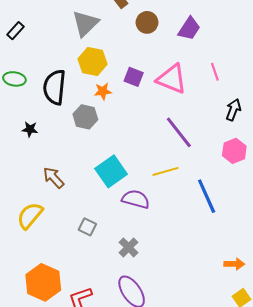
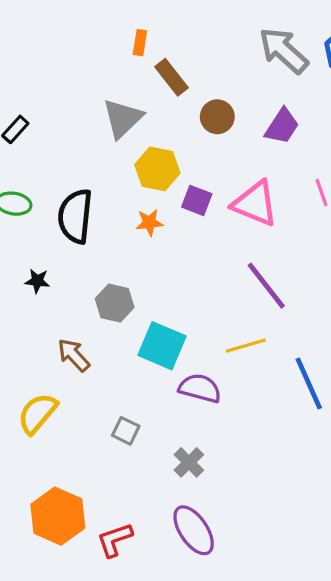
yellow hexagon: (93, 61) -> (157, 169), moved
gray hexagon: (85, 117) -> (115, 303), moved
cyan square: (111, 171) -> (162, 346), turned -32

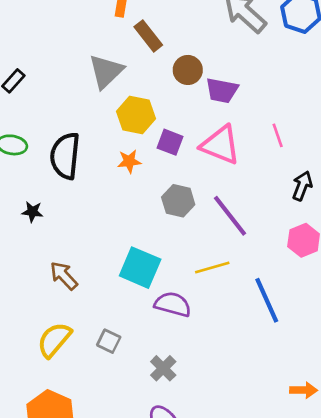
purple trapezoid: (282, 126) -> (222, 90), moved, turned 68
gray hexagon: (115, 303) -> (178, 201), moved
yellow semicircle: (37, 413) -> (54, 340), moved

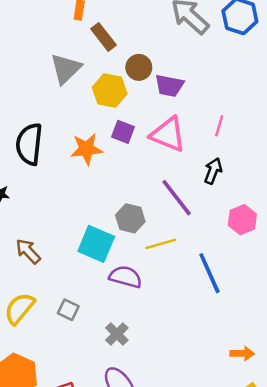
yellow hexagon: (136, 115) -> (110, 91), moved
pink line: (278, 135) -> (219, 126), turned 35
orange star: (129, 161) -> (86, 149), size x1.5
black arrow: (302, 186) -> (213, 171), moved
gray hexagon: (178, 201) -> (130, 218), moved

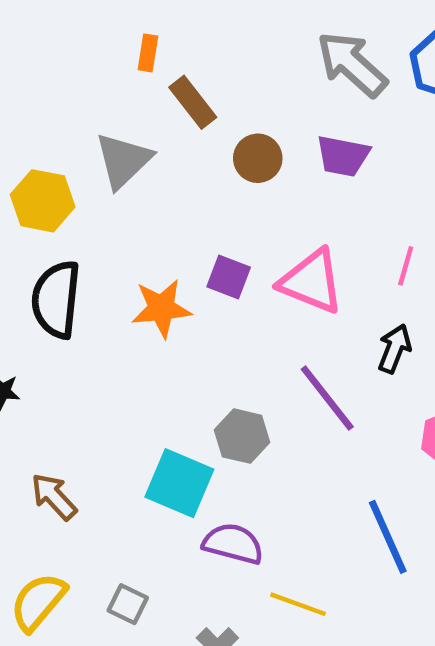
purple trapezoid: (169, 86) -> (343, 156), moved
yellow hexagon: (110, 91) -> (43, 201), moved
yellow line: (161, 244) -> (298, 604), moved, turned 36

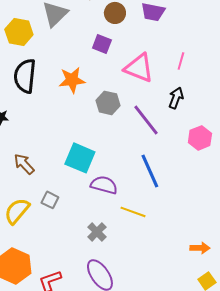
purple square: (229, 277) -> (102, 44), moved
gray hexagon: (242, 436) -> (108, 103), moved
blue line: (388, 537) -> (150, 171), moved
gray square: (128, 604) -> (50, 200), moved

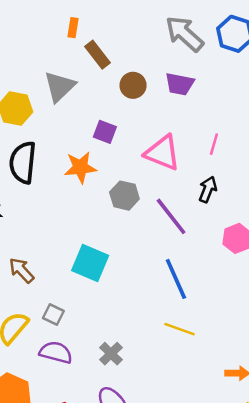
purple square: (102, 44) -> (105, 132), moved
purple semicircle: (104, 185) -> (56, 352), moved
yellow line: (133, 212) -> (180, 329), moved

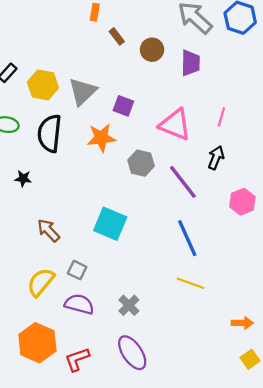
brown rectangle: (97, 55) -> (117, 36), size x0.7
purple trapezoid: (180, 84) -> (191, 63), turned -100
brown circle: (133, 85) -> (152, 50), moved
gray triangle: (60, 87) -> (83, 92), moved

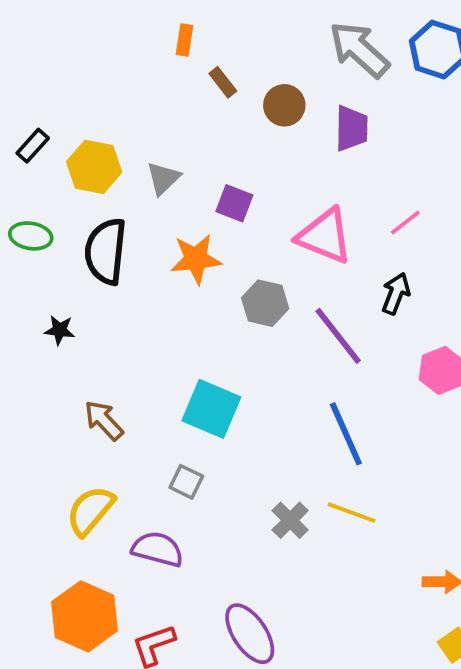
gray triangle: (83, 92) -> (163, 178), size x0.7
pink line: (221, 117) -> (405, 222), turned 36
gray square: (77, 270) -> (186, 482), moved
gray cross: (129, 305) -> (290, 520), moved

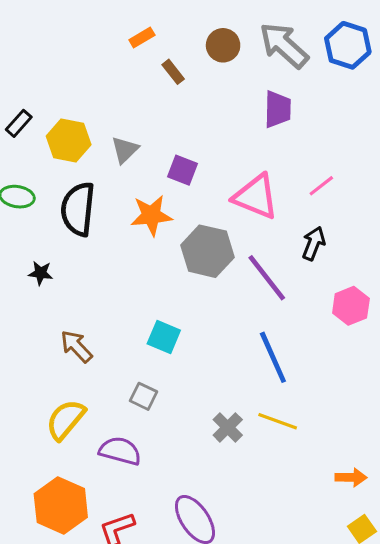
orange rectangle: (184, 40) -> (142, 37), turned 50
brown circle: (284, 105) -> (223, 45), moved
gray hexagon: (265, 303) -> (207, 251), size x1.4
cyan square: (211, 409) -> (164, 337), size x0.7

